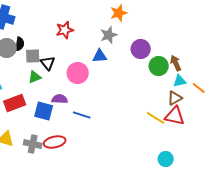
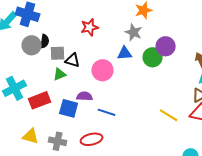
gray star: (109, 35) -> (134, 32), turned -30
black triangle: (48, 63) -> (73, 60), turned -35
green circle: (159, 66) -> (153, 57), moved
yellow line: (156, 118) -> (169, 115), moved
red ellipse: (55, 142) -> (92, 139), moved

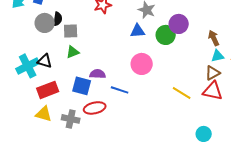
black triangle: (73, 60) -> (45, 61), moved
pink circle: (103, 70) -> (142, 64), moved
red rectangle: (40, 100) -> (48, 90), moved
red ellipse: (92, 139) -> (95, 108), moved

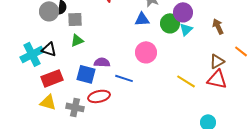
cyan triangle: (218, 56) -> (186, 29), moved, turned -32

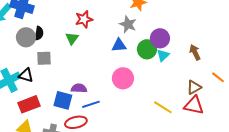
gray square: (75, 19) -> (44, 58), moved
green triangle: (77, 40) -> (72, 38), moved, turned -32
blue line: (124, 78) -> (91, 104), moved, turned -36

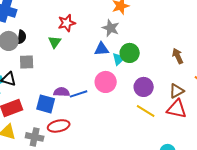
purple circle: (160, 38) -> (144, 87), moved
cyan triangle: (163, 55) -> (119, 59), moved
blue line: (91, 104) -> (79, 94), moved

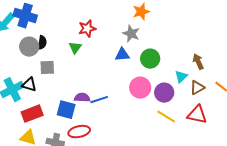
cyan triangle: (119, 59) -> (181, 77), moved
pink circle: (106, 82) -> (140, 88), moved
brown triangle: (177, 91) -> (197, 88), moved

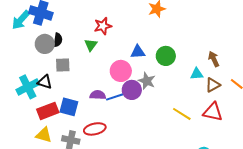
gray star: (131, 34) -> (147, 81), moved
cyan triangle: (181, 77) -> (197, 74), turned 40
pink circle: (140, 88) -> (121, 71), moved
purple circle: (164, 93) -> (132, 90), moved
blue square: (66, 110) -> (69, 107), moved

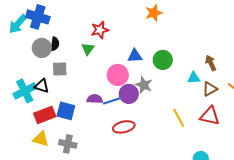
yellow line: (182, 114) -> (179, 118), turned 30
red ellipse: (95, 129) -> (124, 127), moved

